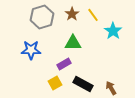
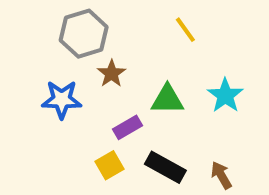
brown star: (72, 14) -> (112, 74), moved
cyan star: (113, 31) -> (225, 95), moved
green triangle: (73, 43) -> (167, 99), moved

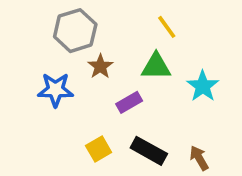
green triangle: (167, 99) -> (156, 66), moved
purple rectangle: (128, 127) -> (129, 102), moved

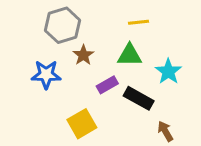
yellow line: (167, 27) -> (139, 22), turned -60
yellow square: (99, 149) -> (82, 124), size x1.4
black rectangle: (149, 151) -> (139, 98), moved

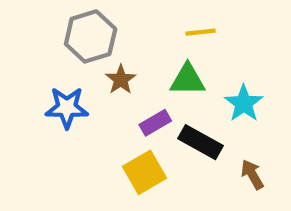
yellow square: (82, 124) -> (144, 172), moved
brown arrow: (165, 131) -> (252, 174), moved

